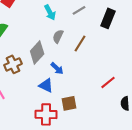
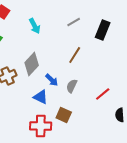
cyan arrow: (50, 12) -> (35, 26), moved
gray semicircle: (58, 36) -> (72, 86), moved
brown square: (69, 103) -> (64, 115), turned 35

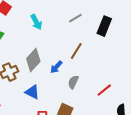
blue arrow: (52, 80) -> (56, 67), moved, turned 88
blue triangle: (41, 97) -> (32, 92), moved

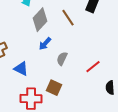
brown line: (76, 51) -> (68, 18), moved, turned -66
gray diamond: (33, 60) -> (40, 20), moved

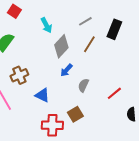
brown line: (68, 18) -> (89, 44), turned 66
brown square: (54, 88) -> (75, 114), turned 35

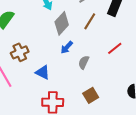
red line: (114, 93) -> (115, 48), moved
brown square: (75, 114) -> (91, 95), moved

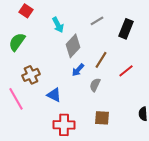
brown line: (90, 21) -> (101, 60), moved
brown square: (91, 95) -> (102, 118), turned 35

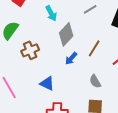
brown cross: (31, 75) -> (30, 50), moved
gray semicircle: (95, 85) -> (95, 81), moved, turned -56

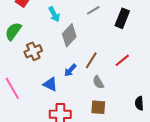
brown line: (94, 48) -> (91, 60), moved
blue arrow: (71, 58) -> (70, 70), moved

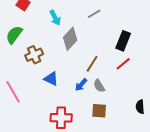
black rectangle: (122, 18) -> (123, 41), moved
blue arrow: (70, 70) -> (81, 85), moved
blue triangle: (50, 84) -> (51, 79), moved

